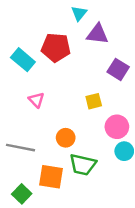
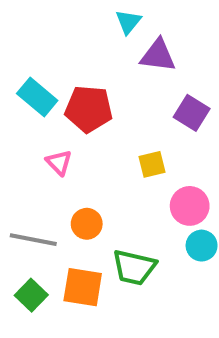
red pentagon: (56, 47) -> (89, 109), moved
orange circle: (66, 138) -> (87, 224), moved
green square: (22, 194) -> (31, 295), moved

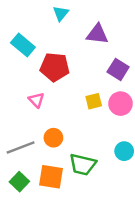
cyan triangle: (128, 22) -> (61, 13), moved
cyan rectangle: (37, 97) -> (23, 45), moved
pink circle: (190, 206) -> (121, 104), moved
gray line: (33, 240) -> (21, 147), turned -32

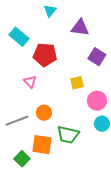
pink circle: (121, 104) -> (97, 101), moved
green square: (19, 182) -> (22, 159), moved

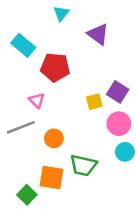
purple triangle: (80, 28) -> (98, 34), turned 30
purple square: (97, 57) -> (118, 92), moved
gray line: (17, 121) -> (21, 127), moved

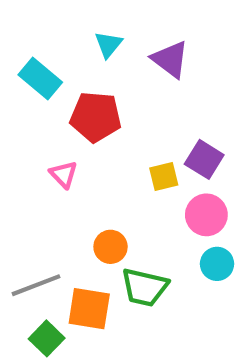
cyan triangle: (61, 13) -> (108, 44), moved
gray line: (21, 127) -> (36, 285), moved
orange circle: (54, 138) -> (111, 247), moved

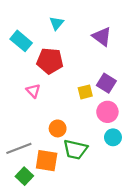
purple triangle: (170, 59) -> (102, 37), moved

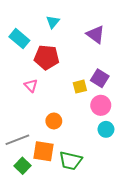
green trapezoid: (75, 150) -> (71, 161), moved

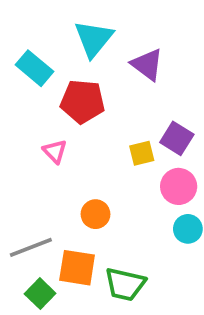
cyan triangle: (53, 22) -> (94, 39), size x1.6
purple triangle: (96, 34) -> (147, 65), moved

